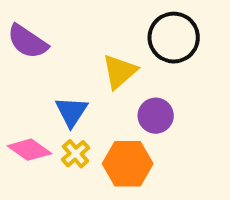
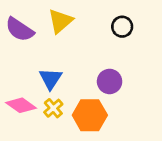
black circle: (174, 38) -> (122, 27), size x0.6
yellow triangle: (120, 72) -> (60, 21), moved

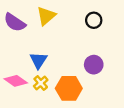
purple circle: (110, 81) -> (94, 65), moved

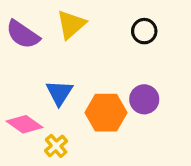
yellow cross: (41, 83) -> (56, 146), moved
orange hexagon: (69, 88) -> (106, 113), moved

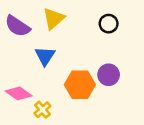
blue triangle: (59, 93) -> (45, 56), moved

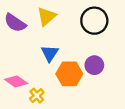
black circle: (109, 24) -> (94, 21), size x1.6
blue triangle: (45, 56) -> (50, 53), moved

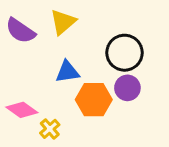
black circle: (94, 21) -> (125, 53), moved
blue triangle: (50, 53) -> (67, 72), turned 48

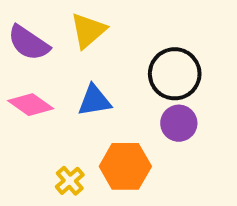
orange hexagon: (94, 100) -> (125, 166), moved
pink diamond: (22, 110) -> (31, 105), moved

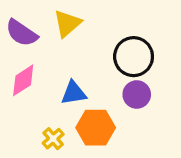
blue triangle: (94, 101) -> (74, 93), moved
pink diamond: (31, 105) -> (23, 80), turned -68

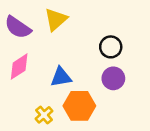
black circle: (134, 57) -> (111, 47), size x0.7

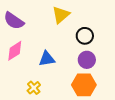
yellow triangle: (56, 19) -> (61, 15), moved
orange hexagon: (79, 106) -> (84, 85), moved

